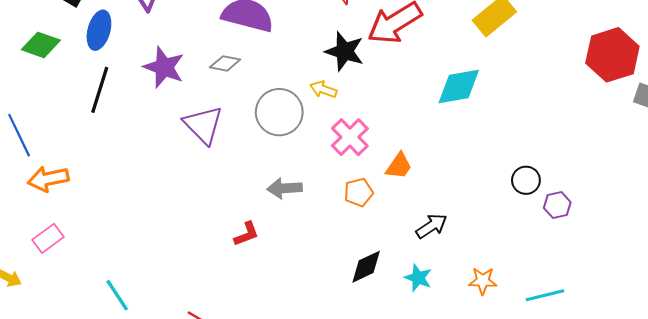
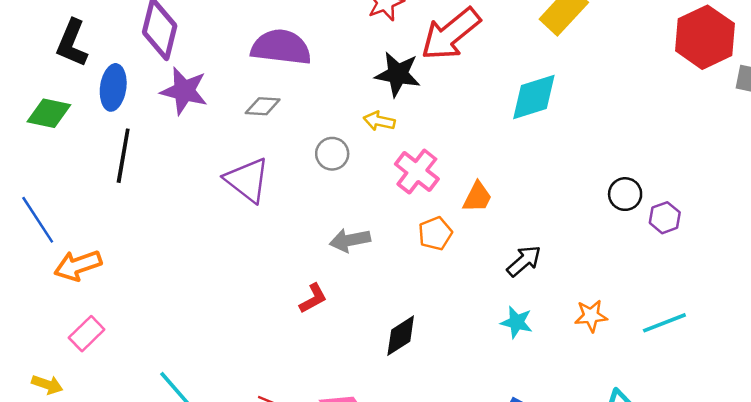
purple star: (164, 67) -> (184, 91), moved
gray circle: (279, 112) -> (332, 154), size x0.6
black diamond: (366, 267) -> (401, 336), moved

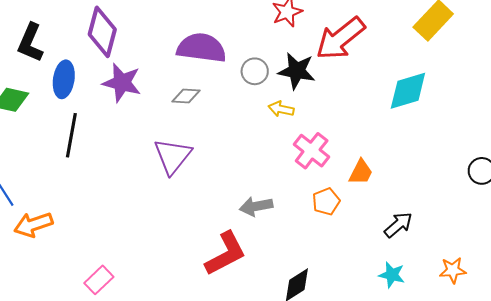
gray circle: (332, 154) -> (255, 71), moved
purple triangle: (247, 180) -> (173, 156), turned 30
red L-shape: (313, 298) -> (226, 254), size x1.8
pink rectangle: (87, 334) -> (99, 280), moved

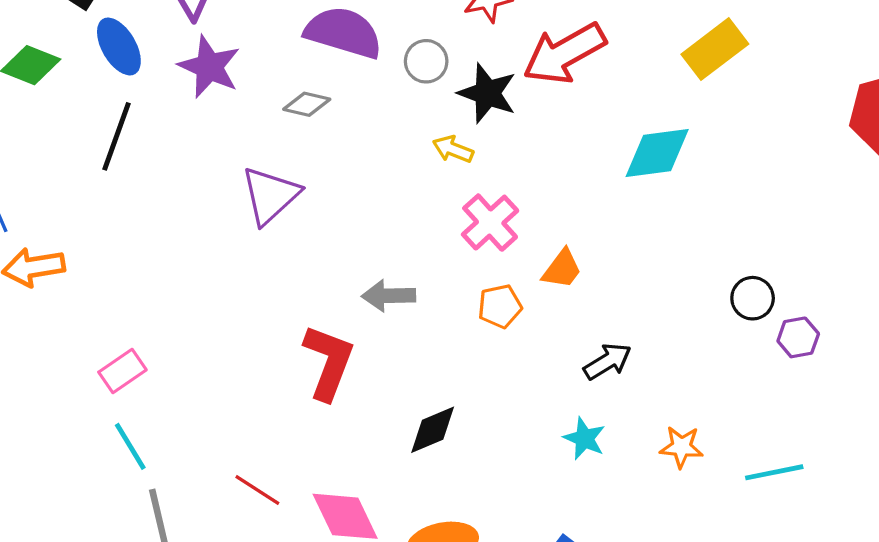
gray circle: (255, 71) -> (426, 61), moved
blue ellipse: (64, 79) -> (119, 46), turned -48
red L-shape: (226, 254) -> (329, 362), turned -51

